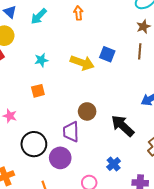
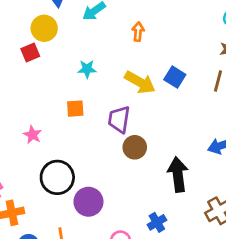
orange arrow: (78, 13) -> (138, 32), moved
black arrow: (123, 126) -> (178, 174), turned 30
purple trapezoid: (71, 132) -> (119, 119), moved

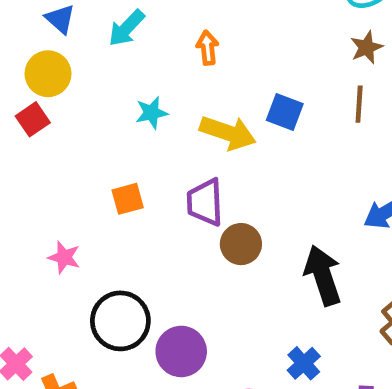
cyan star: (87, 69) -> (152, 113), moved

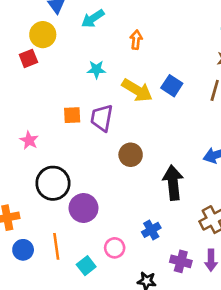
purple trapezoid: (205, 202) -> (102, 118), moved

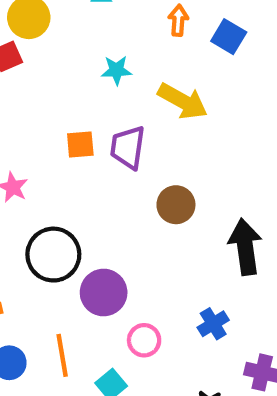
blue square: (172, 86) -> (229, 37), moved
pink circle: (115, 248) -> (144, 340), moved

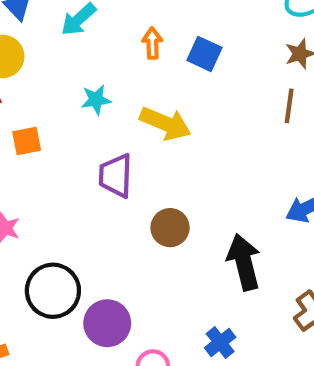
orange square: (80, 145) -> (27, 141), moved

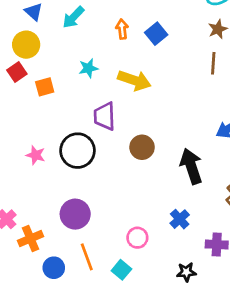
blue square: (204, 54) -> (156, 34), turned 30
orange square: (27, 141) -> (45, 87), moved
black circle: (53, 291) -> (78, 151), moved
purple circle: (107, 323) -> (75, 214), moved

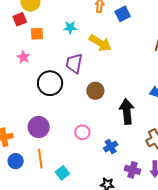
pink star: (36, 155) -> (23, 57), moved
pink circle: (137, 238) -> (82, 132), moved

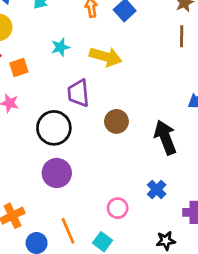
purple circle: (39, 127) -> (57, 173), moved
pink circle: (82, 132) -> (118, 208), moved

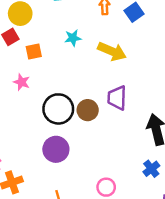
purple trapezoid: (78, 93) -> (117, 98), moved
brown circle: (116, 121) -> (88, 110), moved
blue cross: (157, 189) -> (151, 169), moved

